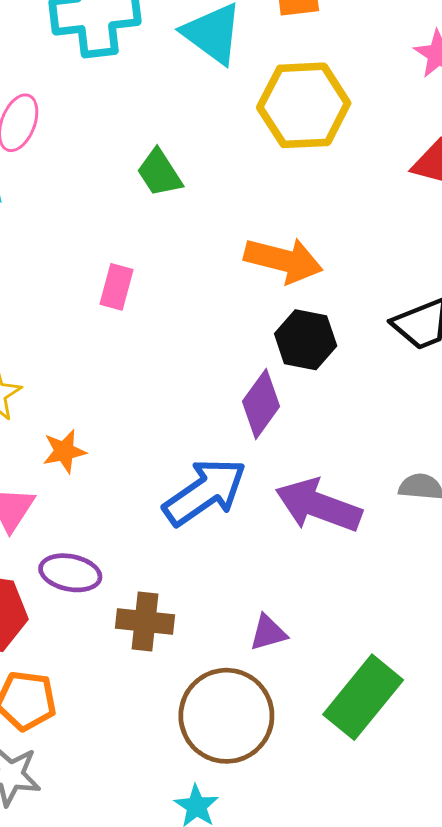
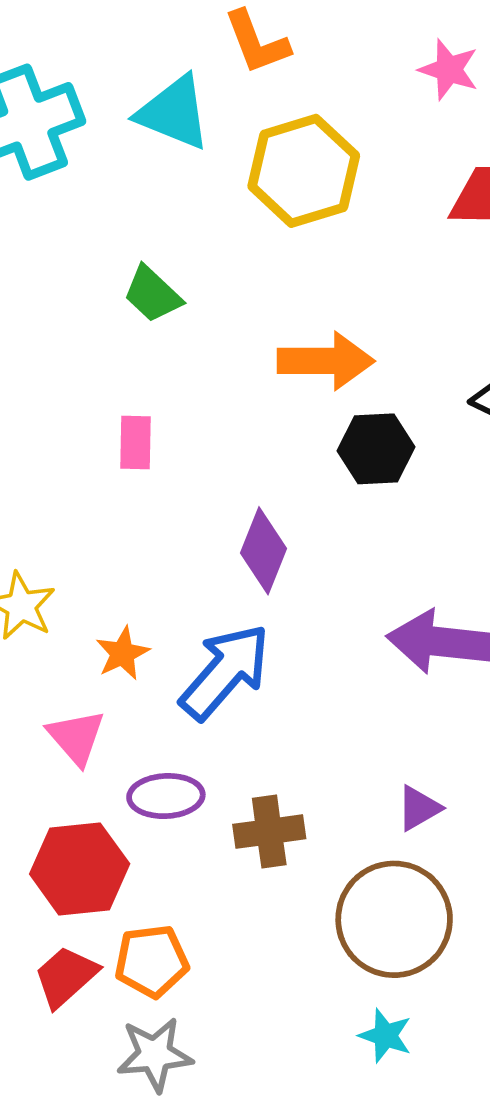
purple diamond: (261, 404) -> (264, 551), moved
blue arrow: (205, 492) -> (225, 672), moved

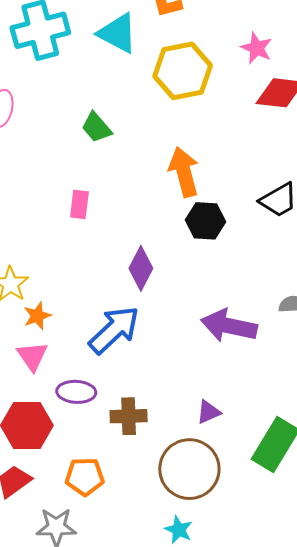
pink star: (449, 70) -> (257, 48), moved
orange arrow: (326, 361) -> (184, 172), turned -111
orange star: (122, 653) -> (37, 316), moved
orange pentagon: (152, 961) -> (85, 477), moved

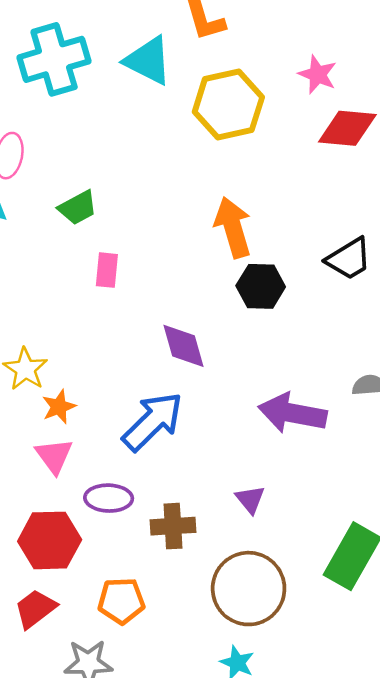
green trapezoid: (96, 127) -> (78, 208), moved, turned -76
purple diamond: (141, 268) -> (183, 346), turned -42
purple triangle: (208, 412) -> (250, 499), moved, turned -44

